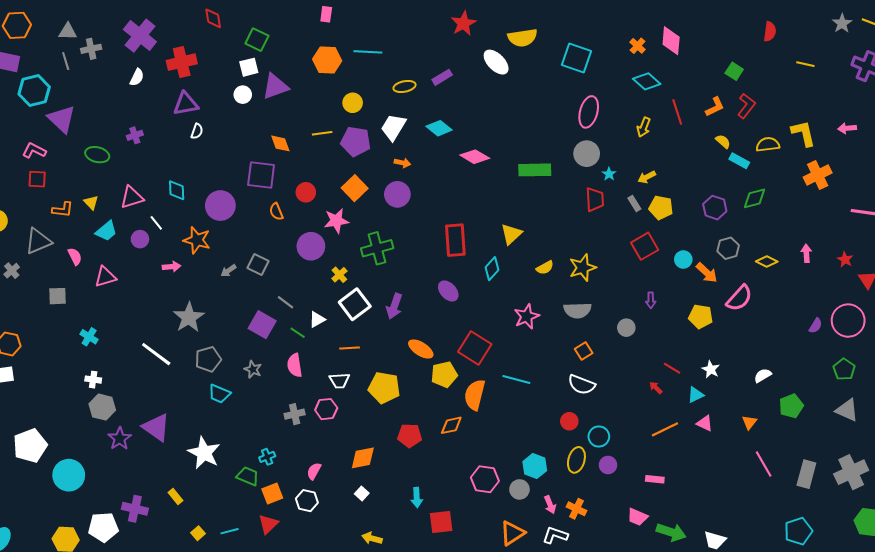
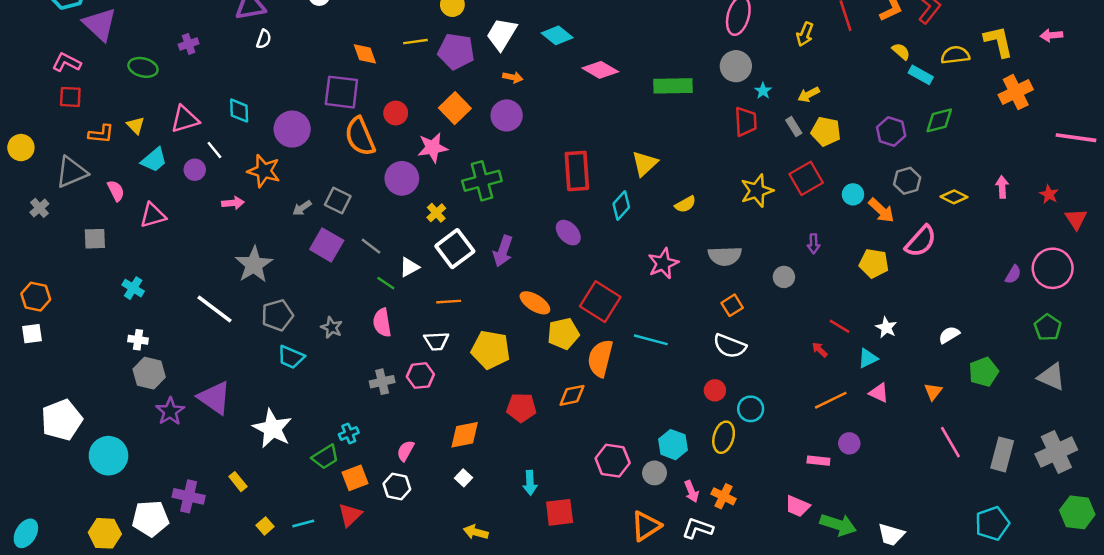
orange semicircle: (276, 212) -> (360, 136), size x1.8
yellow star: (583, 268) -> (757, 191), moved
purple square: (262, 325) -> (327, 245), moved
purple circle: (608, 465) -> (849, 443), moved
green trapezoid: (248, 476) -> (325, 457), turned 125

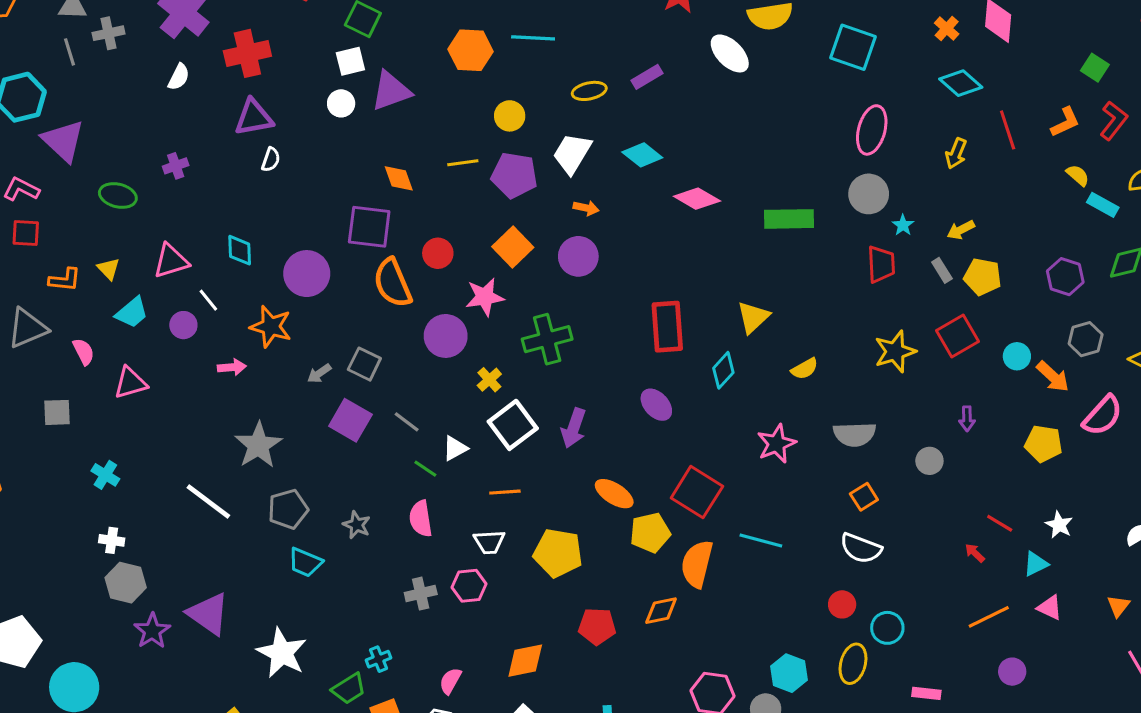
pink rectangle: (818, 461) -> (926, 693), moved

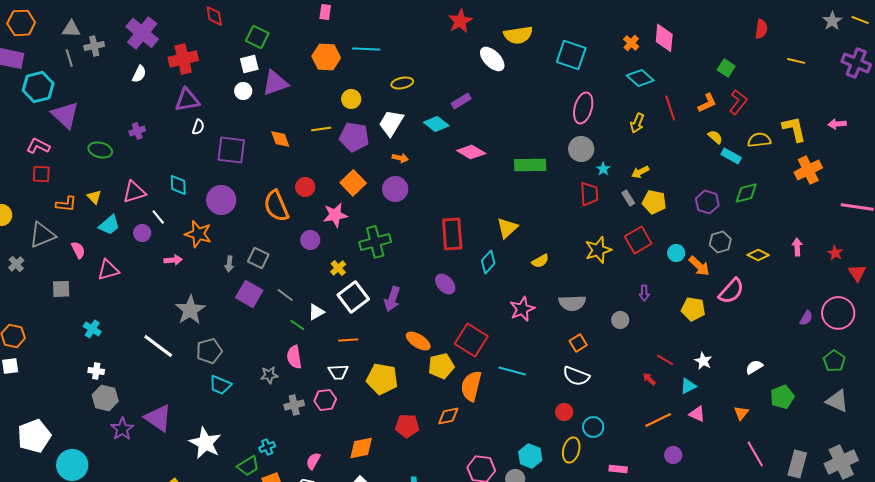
purple rectangle: (647, 77) -> (461, 101), moved
purple square: (369, 227) -> (231, 150), moved
purple circle: (446, 336) -> (310, 240), size x0.7
gray arrow: (319, 373) -> (229, 264), turned -49
gray star: (357, 525) -> (269, 375), moved, turned -30

